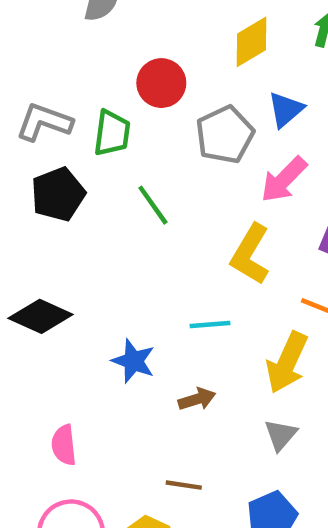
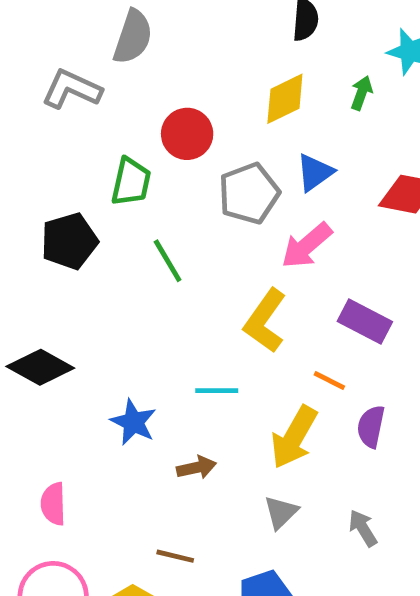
gray L-shape: (44, 122) -> (72, 89), moved

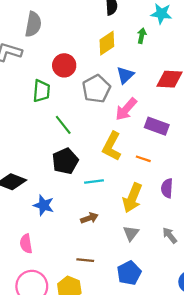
black pentagon: (69, 241) -> (65, 161), moved
purple rectangle: (365, 321) -> (157, 126), moved
orange line: (329, 380) -> (143, 159), moved
blue star: (133, 422) -> (44, 205), moved

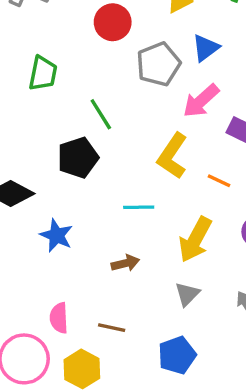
green trapezoid: (41, 91) -> (43, 73), moved
black pentagon: (65, 161) -> (78, 158), moved
pink semicircle: (26, 244) -> (59, 318), moved

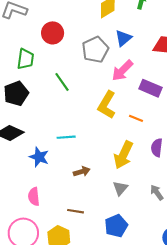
red circle: (113, 22) -> (53, 33), moved
black pentagon: (78, 158) -> (16, 93), moved
cyan line: (139, 207) -> (66, 137), moved
pink semicircle: (59, 318) -> (34, 197), moved

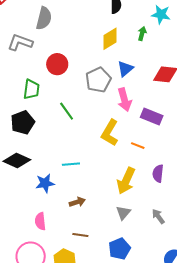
pink arrow: (122, 70) -> (124, 100), turned -60
blue star: (39, 157) -> (45, 183), turned -30
brown arrow: (82, 172) -> (77, 202), moved

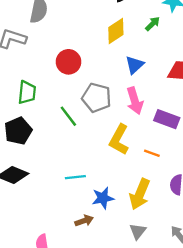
green arrow: (142, 34) -> (153, 24), turned 32
red circle: (57, 64) -> (69, 62), moved
gray pentagon: (98, 80) -> (97, 98), moved, turned -30
blue star: (45, 183) -> (103, 198), moved

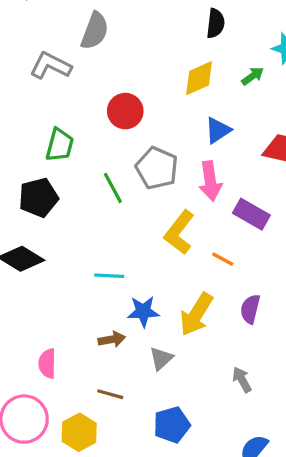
gray triangle: (138, 231) -> (161, 359), moved

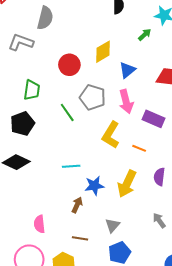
yellow diamond: (199, 78) -> (103, 52), moved
brown arrow: (112, 339) -> (77, 205), turned -49
gray triangle: (161, 359) -> (112, 225), moved

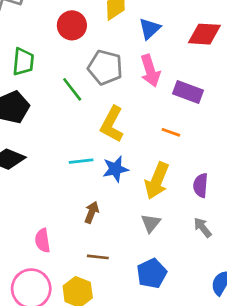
yellow L-shape: (111, 135) -> (112, 124), moved
purple semicircle: (159, 177) -> (201, 185), moved
blue star: (94, 186) -> (115, 169), moved
gray triangle: (112, 225) -> (151, 223), moved

